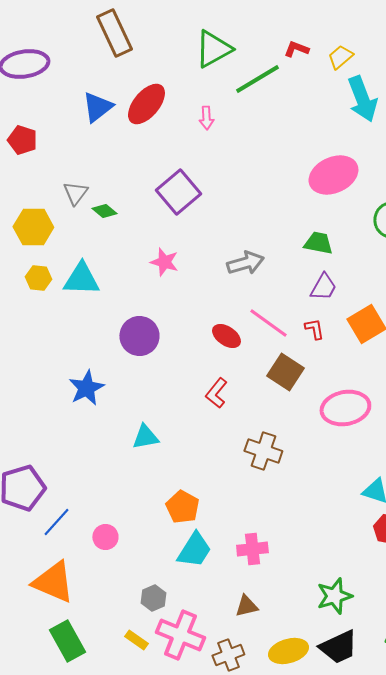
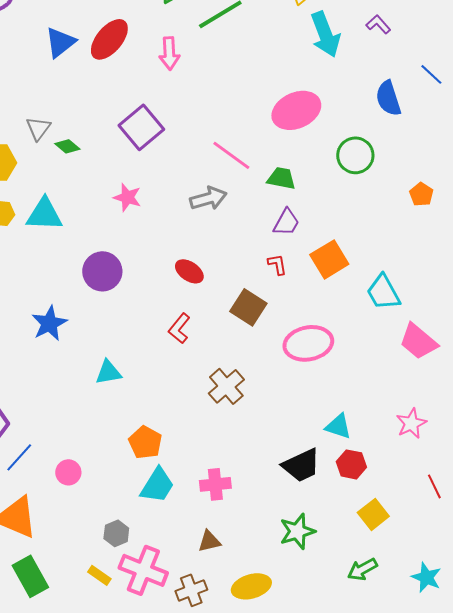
pink arrow: (206, 118) -> (169, 53), size x1.4
pink line: (268, 323) -> (231, 155), moved
brown cross: (263, 451) -> (226, 386), turned 30
black trapezoid: (338, 647) -> (301, 465), moved

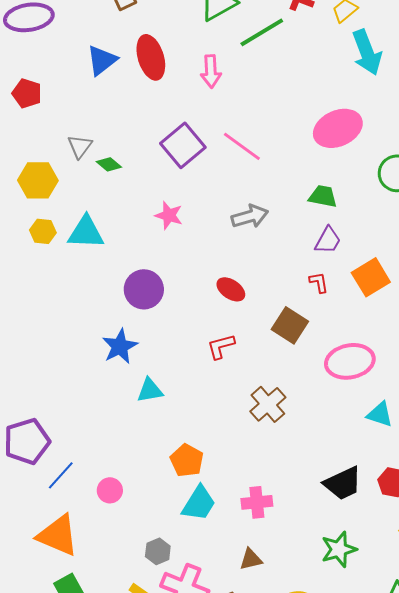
red ellipse: (109, 39) -> (151, 57), turned -57
pink line: (231, 155) -> (242, 146), moved
blue star: (49, 323) -> (120, 346), moved
red L-shape: (179, 328) -> (221, 346), turned 36
cyan triangle: (338, 426) -> (380, 414), moved

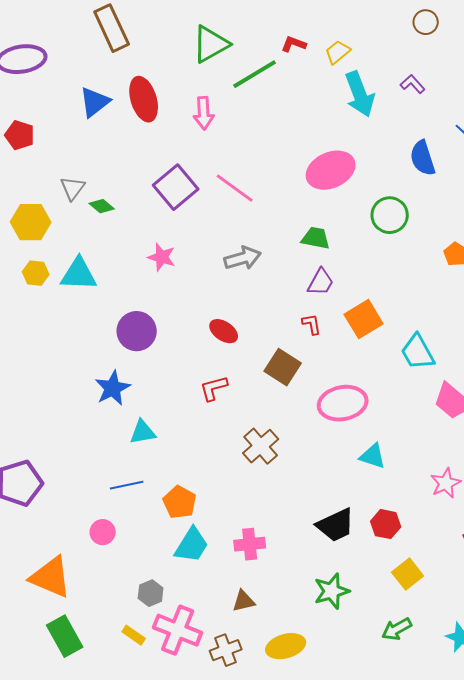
blue line: (61, 475) -> (127, 485), moved, turned 36

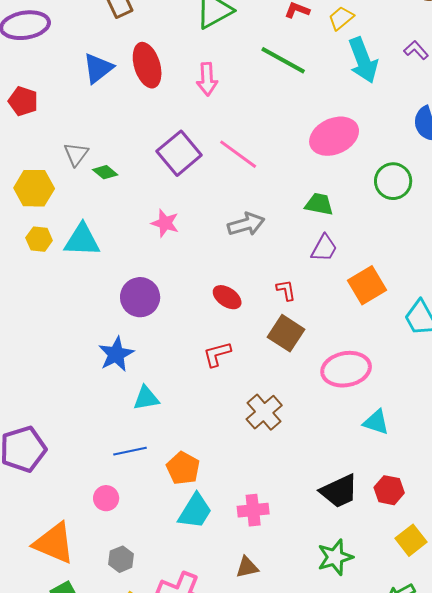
green line: (255, 74) -> (283, 60), moved, turned 60
red L-shape: (312, 324) -> (286, 290), moved
gray hexagon: (151, 593) -> (121, 559), moved

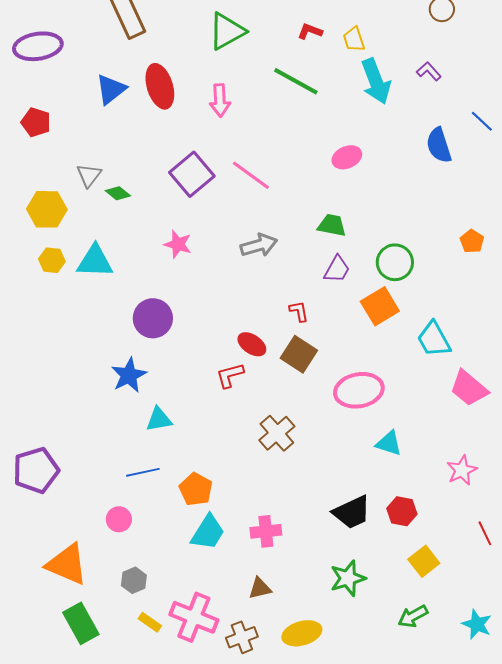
yellow trapezoid: (341, 18) -> (354, 39), turned -68
pink ellipse: (334, 136) -> (347, 157), size x0.6
green circle: (393, 181) -> (395, 262), moved
red ellipse: (227, 297) -> (252, 344), moved

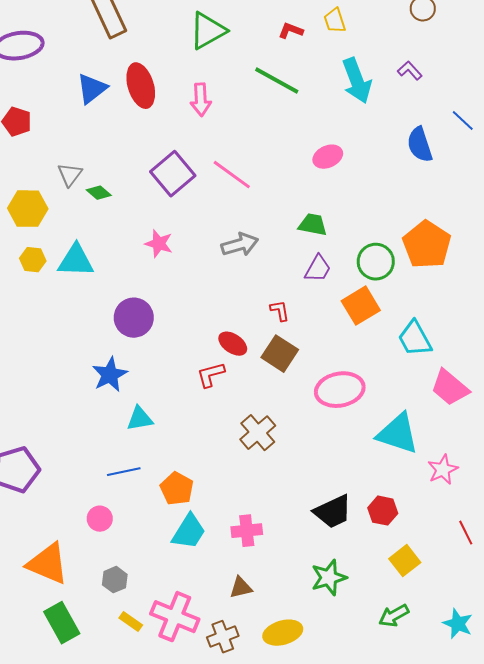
yellow trapezoid: (354, 39) -> (335, 21), moved
orange pentagon: (472, 241) -> (427, 245), moved, size x2.0
cyan triangle: (389, 443) -> (398, 434), moved, size x1.6

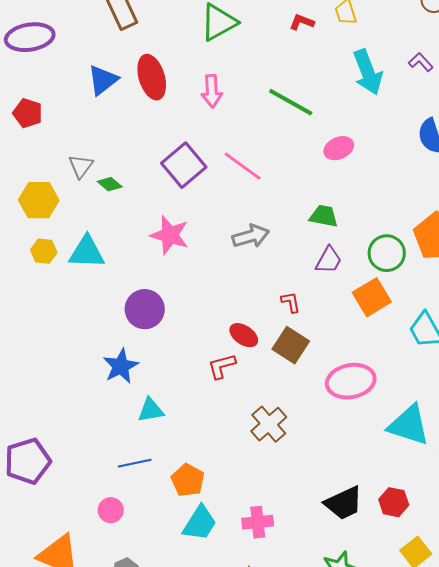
green line: (277, 81) -> (291, 102), moved
pink star: (159, 244) -> (170, 235), size x1.4

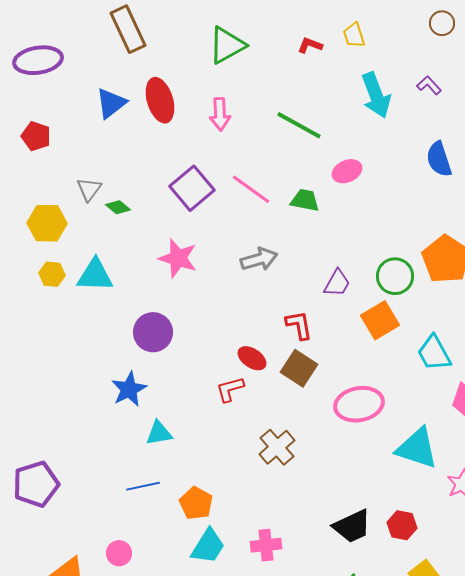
green trapezoid: (324, 216) -> (305, 200), moved
red L-shape: (291, 302) -> (299, 325), size x1.4
pink circle: (111, 510) -> (119, 553), moved

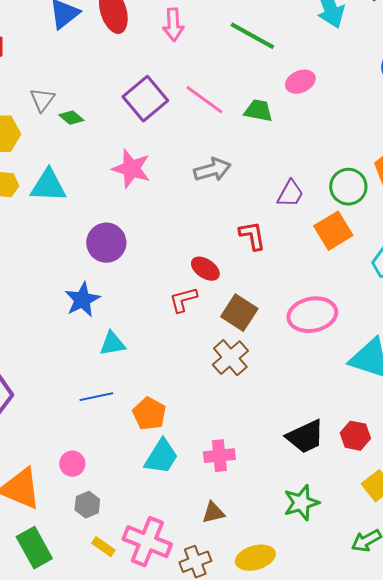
brown square: (299, 368) -> (239, 313), moved

